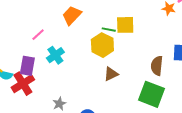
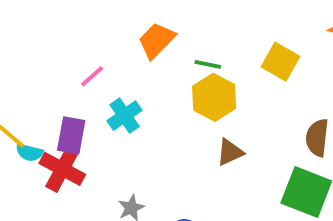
yellow square: (125, 25) -> (280, 62), moved, turned 30
green line: (109, 30) -> (208, 64), moved
red cross: (23, 84) -> (62, 169), turned -30

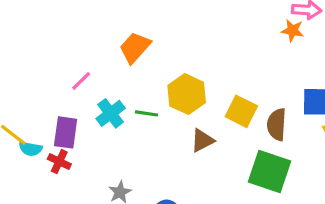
yellow square: (280, 62) -> (241, 111), moved
green line: (208, 64) -> (146, 113), moved
red cross: (62, 169) -> (59, 162), size x0.6

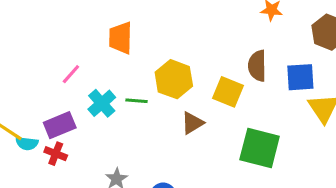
orange trapezoid: (135, 48) -> (120, 38), turned -36
brown semicircle: (277, 124) -> (257, 66), moved
purple rectangle: (66, 132) -> (60, 125), turned 64

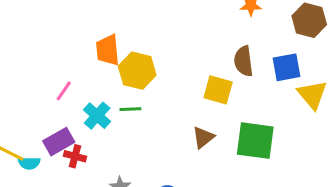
yellow hexagon: (174, 79) -> (137, 71), moved
brown triangle: (192, 123) -> (203, 137), moved
red cross: (56, 154) -> (75, 156), moved

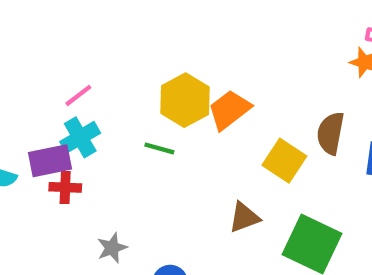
orange trapezoid: (108, 50) -> (229, 110), moved, turned 40
cyan cross: (97, 116) -> (80, 137), moved
red cross: (75, 156) -> (65, 187), turned -30

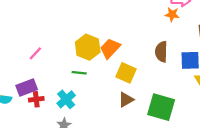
cyan cross: (80, 137) -> (66, 99), moved
yellow square: (284, 161) -> (126, 73), moved

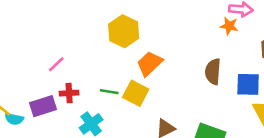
yellow hexagon: (88, 47) -> (124, 31), moved
yellow square: (126, 73) -> (136, 93), moved
red cross: (36, 99) -> (69, 93), moved

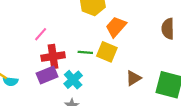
red cross: (69, 93) -> (53, 56), size x1.5
purple rectangle: (43, 106) -> (47, 75), moved

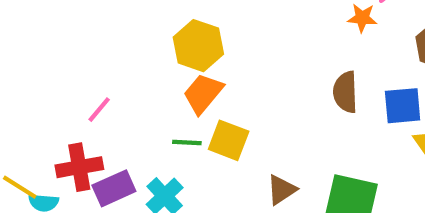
orange trapezoid: (116, 27) -> (203, 93), moved
red cross: (53, 56) -> (79, 167), moved

